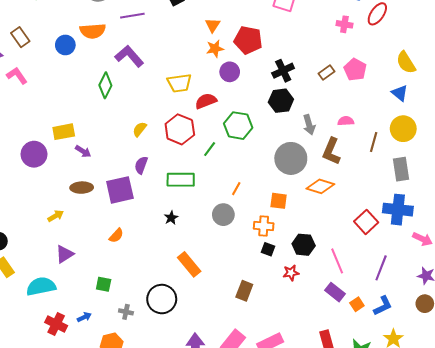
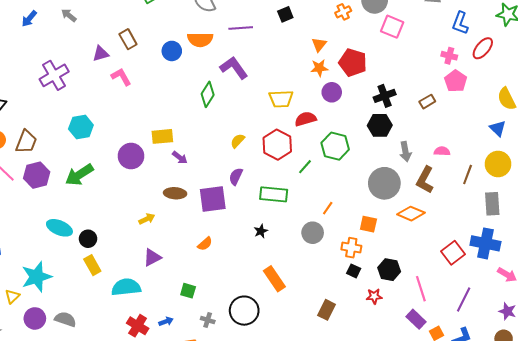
pink pentagon: (355, 70) -> (456, 81), moved

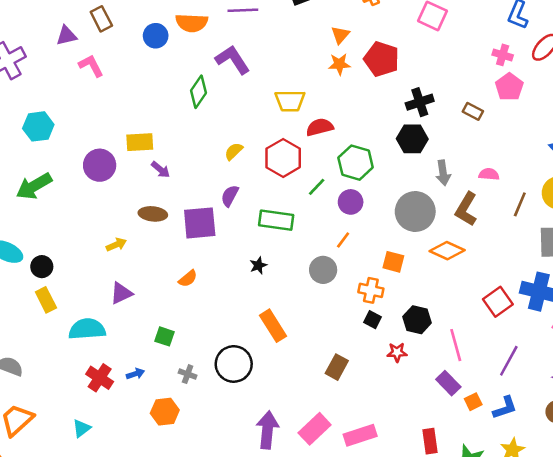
purple circle: (332, 92) -> (351, 202), moved
brown rectangle: (427, 102) -> (473, 111), turned 56

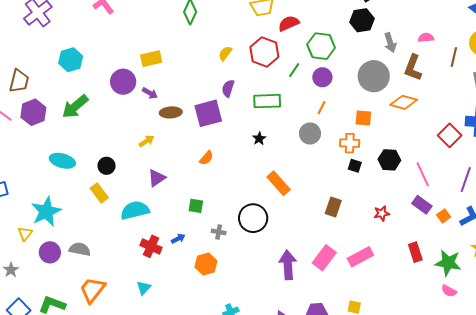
purple arrow: (161, 170) -> (150, 93), moved
black circle: (42, 267) -> (106, 166), moved
red star: (397, 352) -> (382, 213), moved

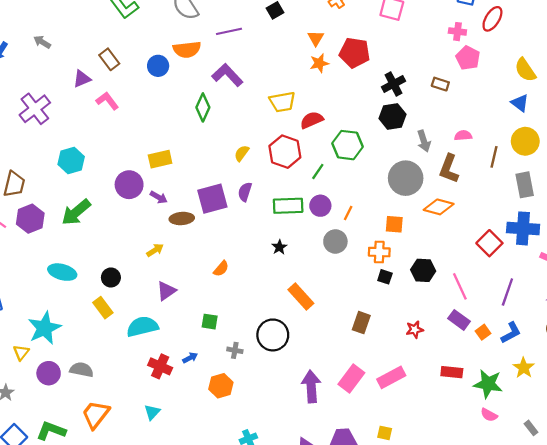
purple circle: (322, 77) -> (320, 206), moved
purple square: (208, 113) -> (212, 199), moved
red rectangle: (415, 252) -> (452, 372), turned -66

